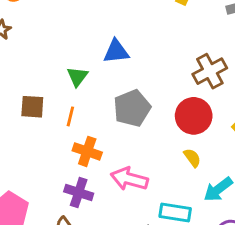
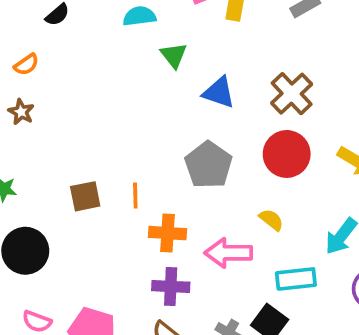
blue triangle: (116, 51) -> (219, 93), moved, turned 40
green triangle: (77, 77) -> (174, 55), moved
yellow semicircle: (192, 158) -> (271, 220), moved

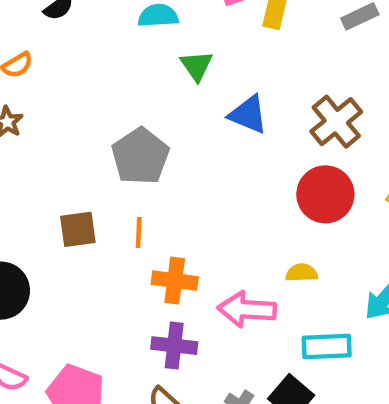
gray pentagon: (208, 165) -> (140, 156), moved
yellow semicircle: (271, 220) -> (302, 273), turned -45

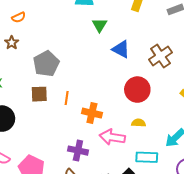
gray pentagon: (140, 156) -> (46, 64), moved
red circle: (325, 194) -> (137, 90), moved
orange cross: (175, 281) -> (92, 113), moved

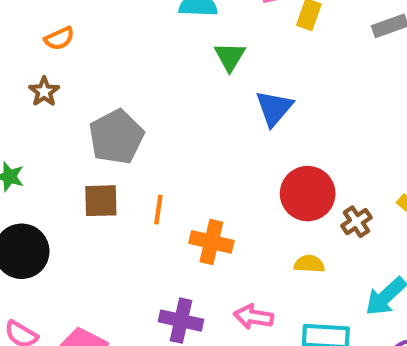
blue triangle: (121, 49) -> (274, 108), turned 42
brown cross: (160, 56) -> (356, 222), moved, size x0.6
pink arrow: (112, 137) -> (253, 317), moved, size x0.7

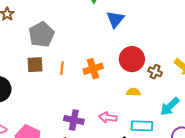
brown cross: (356, 222) -> (155, 72), turned -32
orange cross: (211, 242) -> (93, 69), moved, turned -30

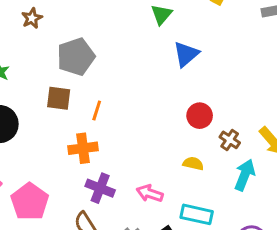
red circle: (132, 59) -> (200, 116), size x0.7
orange cross: (93, 69) -> (83, 148), moved
cyan arrow: (170, 106) -> (245, 175), moved, turned 145

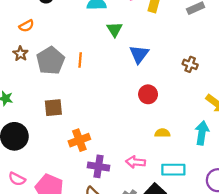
gray pentagon: (76, 57) -> (51, 61), moved
orange line: (97, 110) -> (80, 60), moved
red circle: (200, 116) -> (148, 94), moved
brown cross: (230, 140) -> (190, 64), moved

